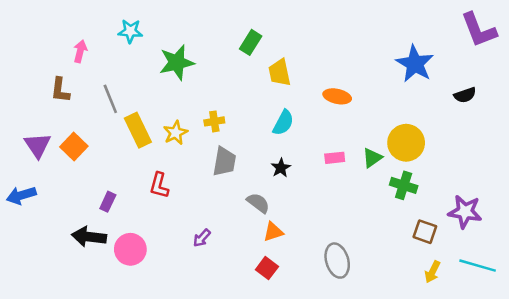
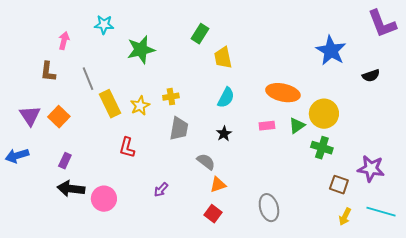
orange ellipse: (337, 96) -> (283, 93), moved, size x1.5
purple rectangle: (108, 202) -> (65, 161), moved

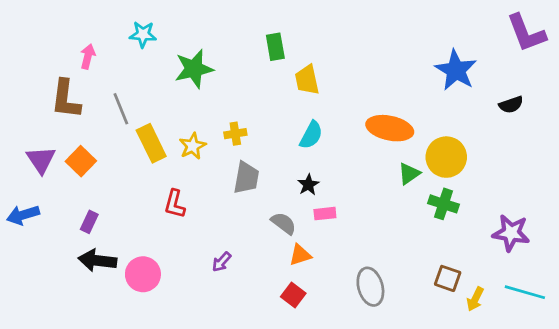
green rectangle: (200, 34) -> (275, 47), turned -42
brown L-shape: (48, 72) -> (66, 99), size x1.4
pink rectangle: (267, 126) -> (325, 214), moved
brown square: (339, 185) -> (448, 278), moved

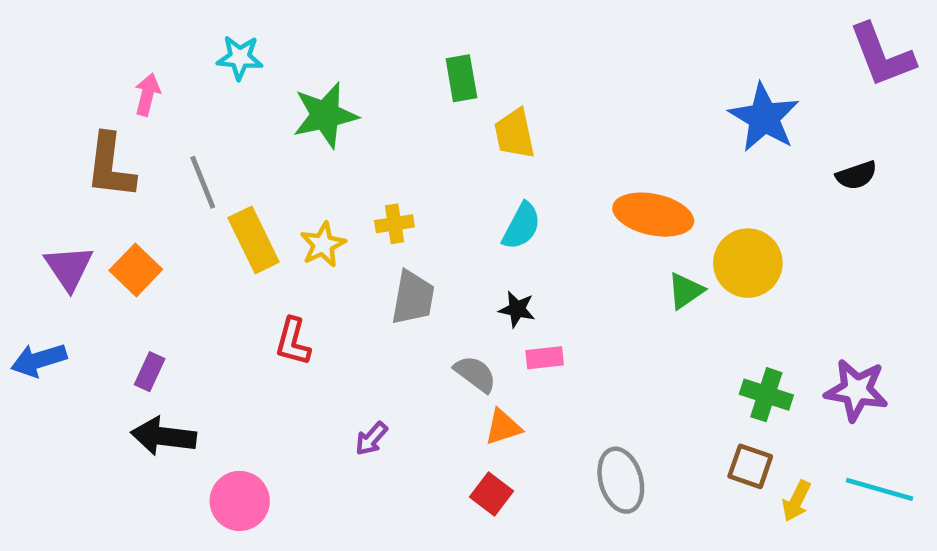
black star: (308, 185) -> (517, 309), turned -30
green cross: (443, 204) -> (766, 395), moved
pink circle: (143, 274) -> (240, 501), moved

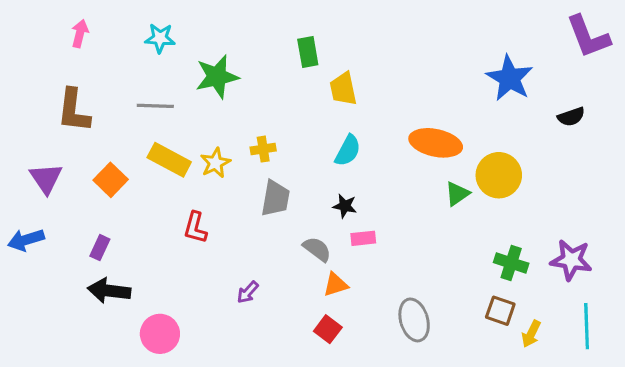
pink arrow: (147, 94) -> (80, 33), moved
gray line: (203, 182) -> (155, 106), moved, turned -66
yellow rectangle: (254, 240) -> (169, 160), turned -36
orange square: (136, 270) -> (111, 180), moved
cyan line: (880, 489) -> (587, 326), turned 72

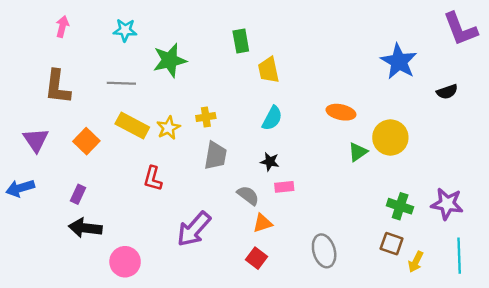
orange ellipse: (436, 143) -> (341, 112), size x0.7
purple arrow: (248, 292) -> (194, 229), size x2.0

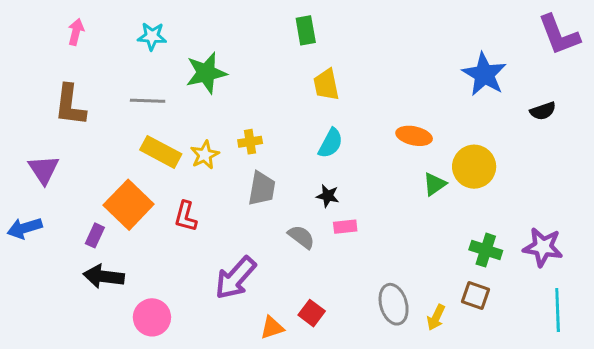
green rectangle: (241, 41) -> (306, 30), moved
orange square: (86, 141) -> (129, 205), moved, size x1.5
orange triangle: (263, 223) -> (272, 328), moved
yellow arrow: (416, 262) -> (436, 317), moved

